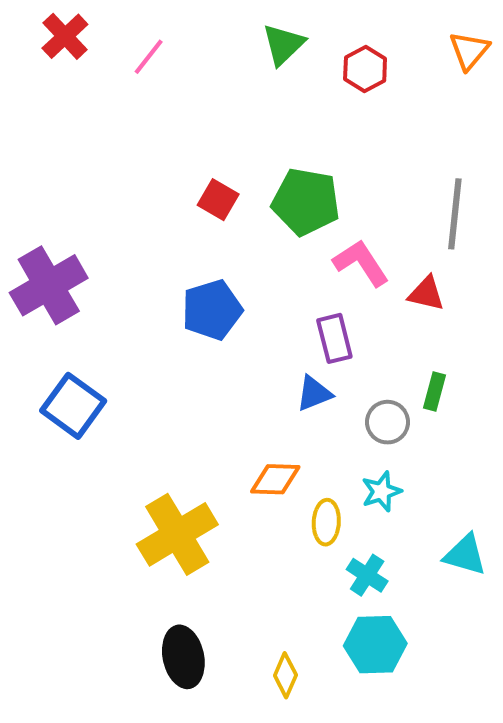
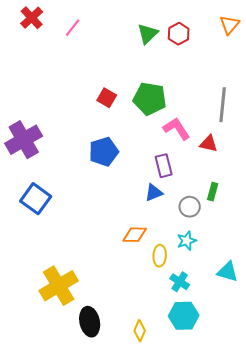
green triangle: (283, 44) -> (148, 34), moved
yellow cross: (177, 534) -> (59, 286), moved

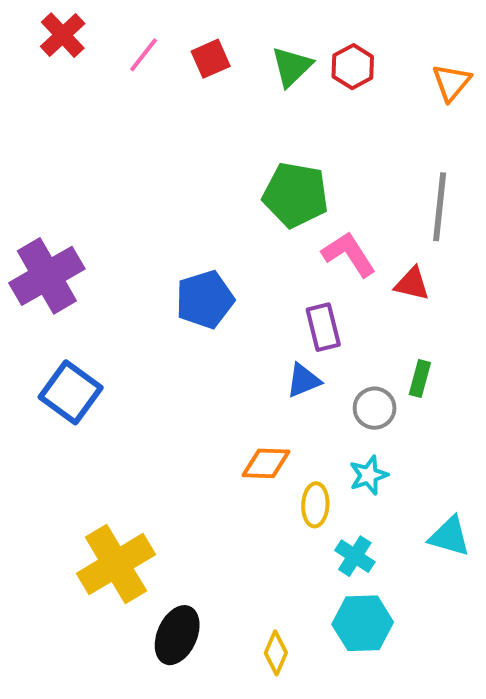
orange triangle: (230, 25) -> (452, 82), moved
red square: (107, 98) -> (211, 59), moved, turned 36
black ellipse: (90, 322) -> (177, 635), turned 36

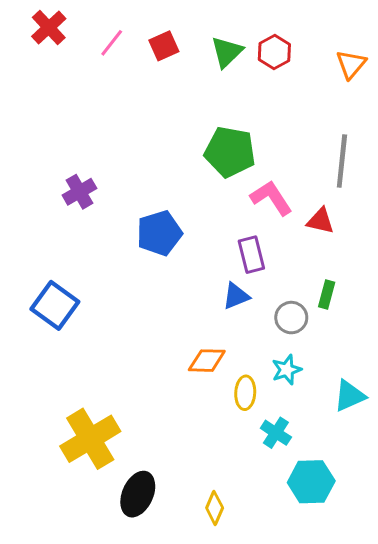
purple cross: (47, 276) -> (79, 192), moved, size x0.6
cyan triangle: (450, 536) -> (350, 396), moved, turned -40
cyan hexagon: (363, 623) -> (311, 482), moved

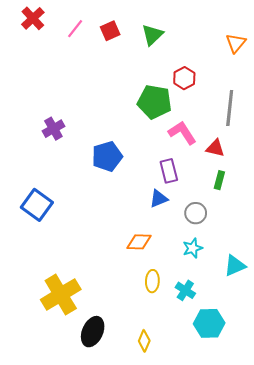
red hexagon: (274, 52) -> (184, 78), moved
green rectangle: (327, 295) -> (219, 180), moved
yellow ellipse: (245, 393) -> (152, 281), moved

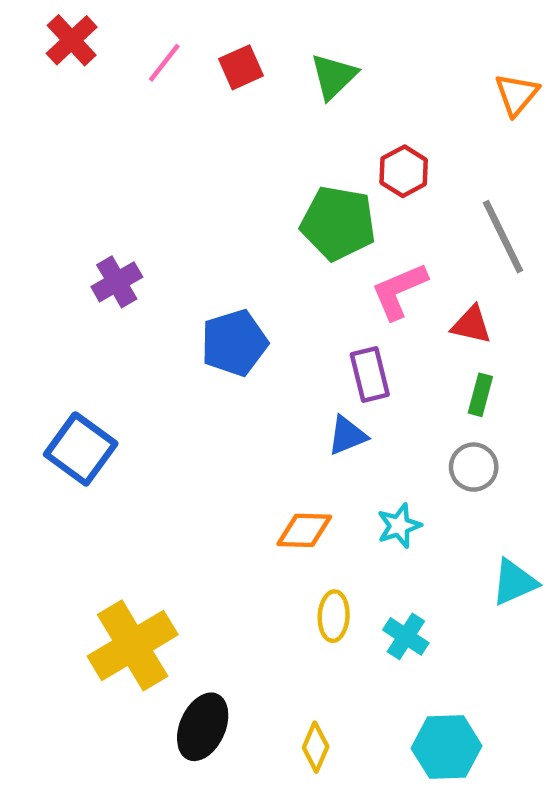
gray line: (230, 108) -> (503, 237), turned -32
pink L-shape: (182, 133) -> (399, 291), turned -80
gray circle: (196, 213) -> (474, 467), moved
cyan star: (193, 248) -> (399, 526), moved
cyan hexagon: (209, 323) -> (447, 747), moved

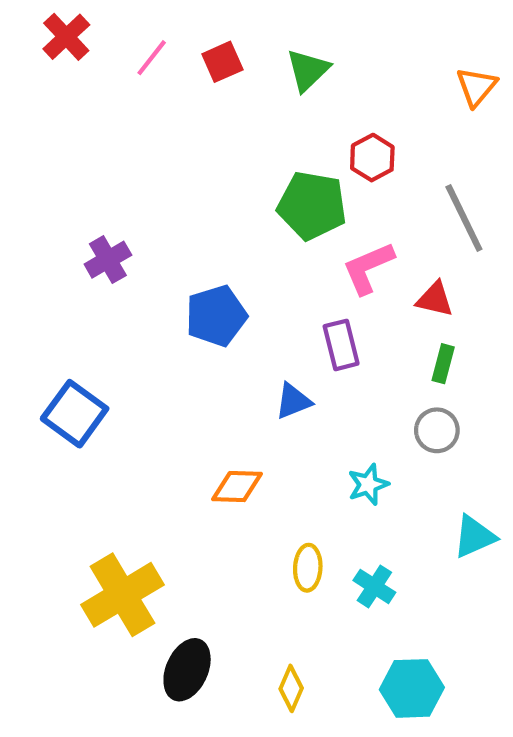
blue triangle: (347, 435) -> (293, 401), moved
orange diamond: (304, 530) -> (237, 487), moved

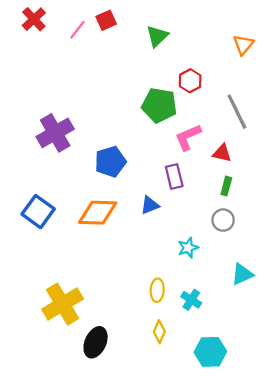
red square: (222, 62) -> (106, 20), moved
purple cross: (108, 260) -> (55, 133), size x1.6
orange diamond: (237, 487) -> (98, 213), moved, size x1.5
yellow diamond: (291, 688) -> (159, 332), moved

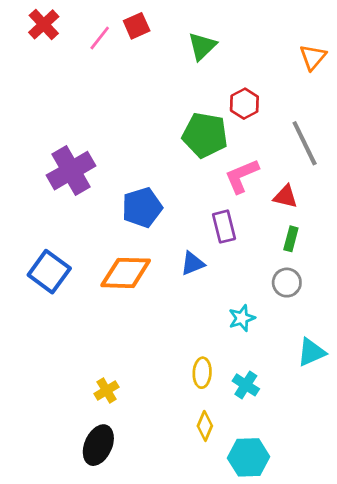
yellow cross: (63, 304) -> (107, 390), moved, size x0.5
black ellipse: (96, 342) -> (98, 445), moved
cyan hexagon: (210, 352) -> (249, 457), moved

